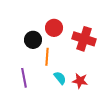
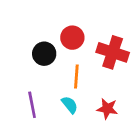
orange line: (47, 57) -> (76, 77), moved
cyan semicircle: (60, 78) -> (70, 105), moved

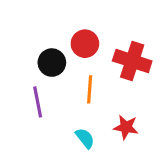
purple line: (32, 105) -> (38, 102), moved
cyan semicircle: (70, 105) -> (85, 138), moved

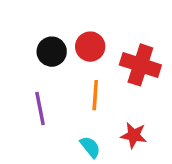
black circle: (52, 63) -> (52, 52), moved

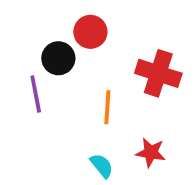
red circle: (90, 47) -> (90, 32), moved
purple line: (40, 109) -> (36, 94), moved

